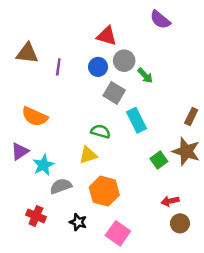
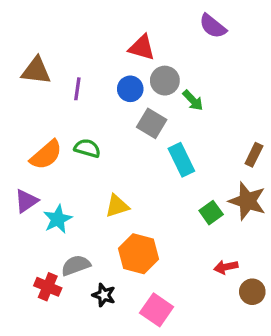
orange semicircle: (35, 117) -> (46, 155), turned -65
green semicircle: (101, 131) -> (87, 148), moved
gray semicircle: (61, 186) -> (76, 265), moved
brown circle: (180, 223) -> (252, 292), moved

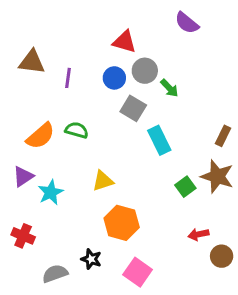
gray semicircle: (76, 265) -> (55, 274), moved
red cross: (48, 287) -> (23, 236), moved

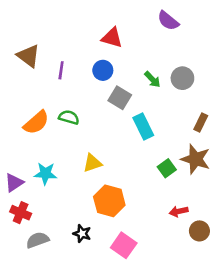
brown triangle: (32, 62) -> (28, 56), turned 30
gray circle: (145, 71) -> (182, 78), moved
purple triangle: (23, 176) -> (14, 183), moved
cyan star: (51, 192) -> (45, 173), turned 30
gray semicircle: (55, 274) -> (38, 240), moved

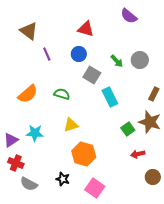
brown triangle: (28, 56) -> (29, 31), moved
purple line: (61, 70) -> (47, 54), turned -32
green semicircle: (69, 117) -> (62, 94), moved
red arrow: (179, 211) -> (138, 154), moved
gray semicircle: (38, 240) -> (29, 184), turned -132

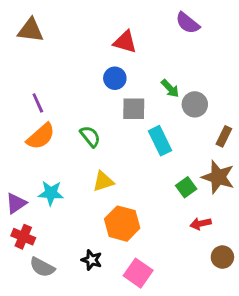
brown triangle: (29, 31) -> (31, 30), moved, turned -30
purple line: (47, 54) -> (38, 103), moved
gray circle: (140, 60) -> (195, 104), moved
gray square: (92, 75) -> (134, 109), turned -30
green semicircle: (62, 94) -> (90, 136), turned 35

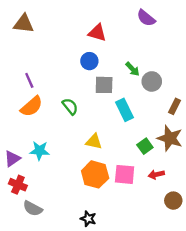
yellow triangle: (103, 181) -> (94, 142), moved, turned 30
black star: (92, 260) -> (88, 219), moved
pink square: (138, 273) -> (125, 174), moved, turned -30

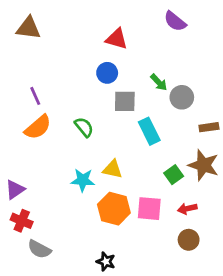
brown rectangle: (174, 106) -> (209, 127), turned 56
cyan star: (39, 151) -> (83, 180), moved
brown circle: (173, 201) -> (189, 240), moved

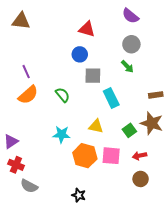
green arrow: (159, 82) -> (127, 67), moved
gray circle: (182, 97) -> (131, 44), moved
yellow triangle: (113, 169) -> (96, 126), moved

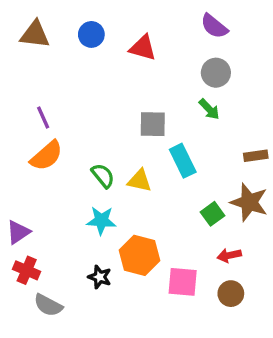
blue circle: (80, 54) -> (91, 34), moved
green semicircle: (63, 95) -> (103, 176), moved
yellow triangle: (96, 126) -> (139, 181), moved
pink square: (111, 156) -> (183, 282), moved
black star: (79, 195) -> (100, 277), moved

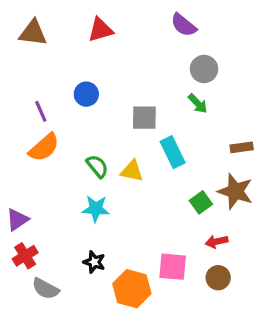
purple semicircle: (214, 26) -> (184, 25), moved
blue circle: (91, 34) -> (86, 94), moved
red triangle: (143, 48) -> (100, 30), moved, turned -32
orange hexagon: (139, 255) -> (132, 289), moved
red cross: (27, 270) -> (25, 256), turned 35

